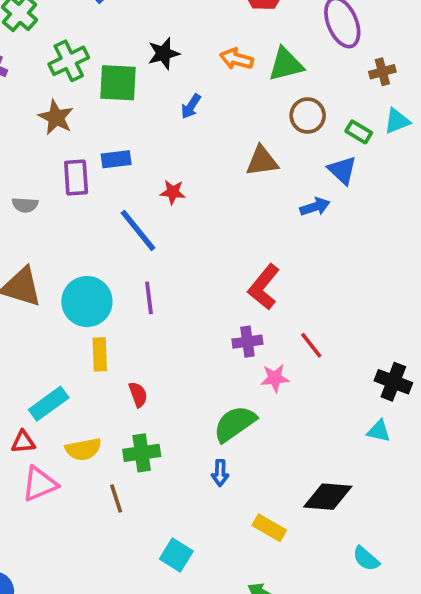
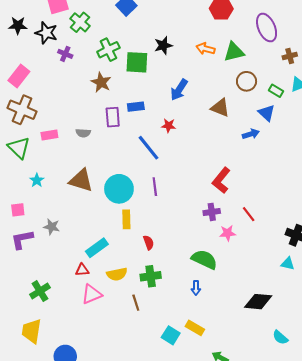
blue arrow: (191, 106) -> (179, 90), moved, size x1.5
brown triangle: (262, 161) -> (220, 108), turned 30
green semicircle: (235, 424) -> (204, 259), turned 60
yellow rectangle: (269, 528) -> (195, 328), moved

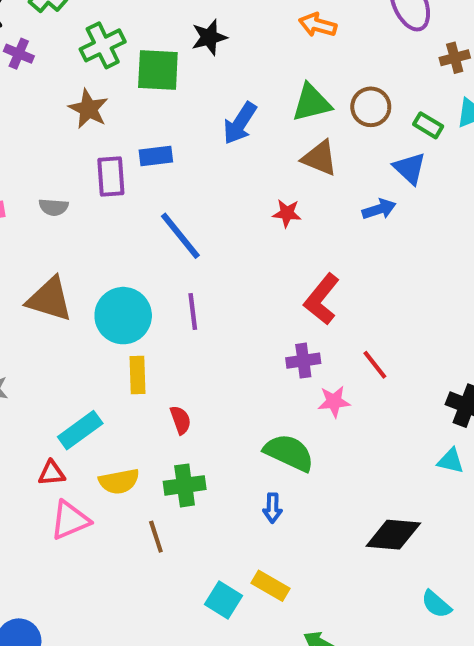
orange arrow: (205, 49) -> (318, 25), moved
green triangle: (234, 52) -> (311, 103), moved
red star: (169, 126) -> (287, 213), moved

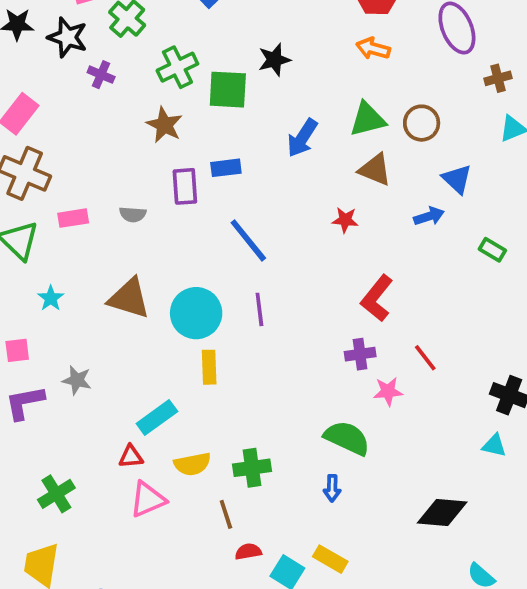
green rectangle: (428, 125) -> (492, 250), moved
red semicircle: (180, 420) -> (248, 552), moved, turned -80

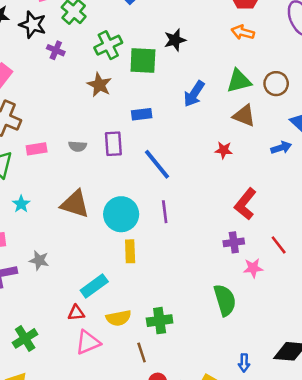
purple rectangle: (185, 186) -> (113, 144), moved
green semicircle: (347, 438) -> (225, 300), turned 48
blue arrow: (332, 488) -> (244, 363), moved

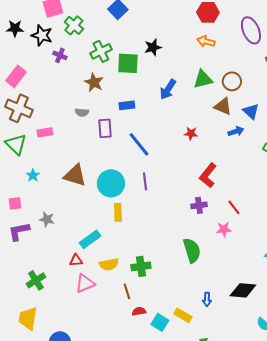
brown triangle: (244, 116) -> (223, 106), moved
gray semicircle: (78, 146) -> (82, 112), moved
pink star: (253, 268) -> (224, 229), moved

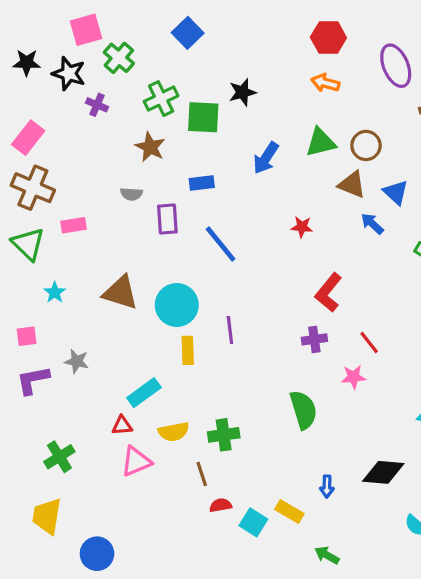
blue arrow: (236, 131) -> (372, 224), turned -119
purple line: (145, 181) -> (230, 330), moved

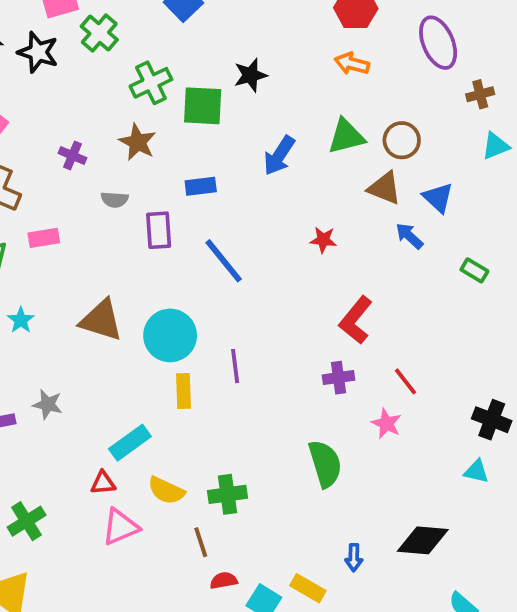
purple cross: (97, 105) -> (72, 156), moved
pink star: (353, 377) -> (386, 424), turned 30
yellow semicircle: (174, 432) -> (166, 491), turned 36

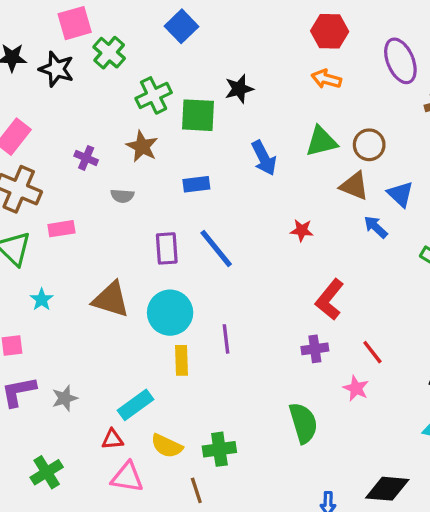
blue arrow: (279, 156) -> (264, 158), turned -60
purple rectangle: (159, 230) -> (167, 248), moved
gray star: (48, 404) -> (65, 398), moved, turned -30
pink triangle: (120, 527) -> (127, 477), turned 32

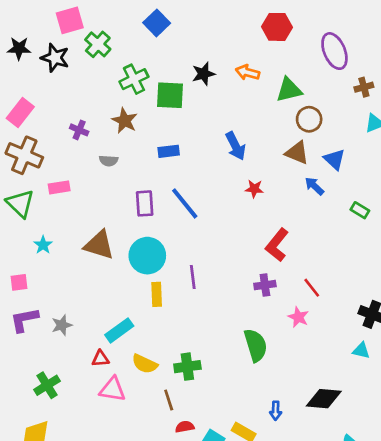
orange arrow: (326, 79) -> (248, 72), moved
green triangle: (321, 142) -> (289, 90), moved
blue arrow: (264, 158) -> (236, 146), moved

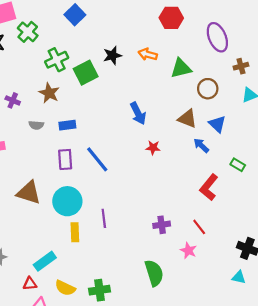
green square: (170, 95) -> (86, 73), turned -30
brown circle: (309, 119) -> (208, 89), moved
blue rectangle: (169, 151) -> (67, 125), moved
red L-shape: (277, 245) -> (209, 187), moved

